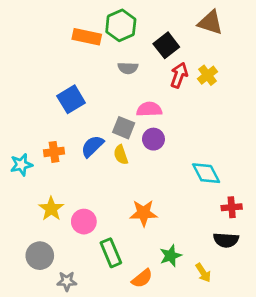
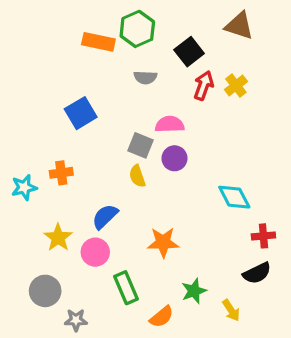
blue semicircle: (92, 146) -> (105, 217), moved
black semicircle: (226, 240) -> (257, 273), turned -30

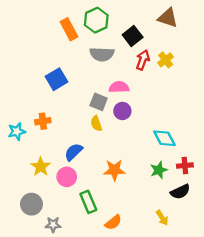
orange rectangle: (98, 42) -> (69, 29), turned 50
gray semicircle: (145, 77) -> (102, 54), size x1.5
green star: (194, 291) -> (159, 170), moved

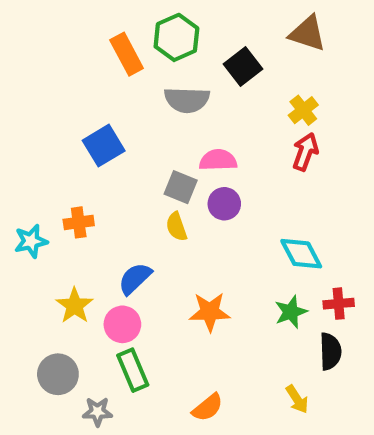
red arrow: (143, 60) -> (305, 152), moved
black semicircle: (180, 192) -> (330, 351), turned -66
green rectangle: (88, 202) -> (133, 370), moved

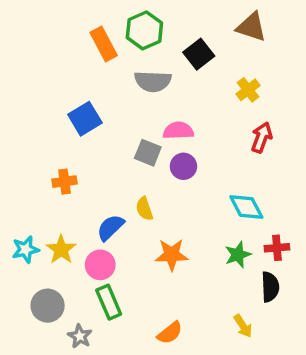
red arrow: (305, 152) -> (262, 137), moved
yellow semicircle: (176, 227) -> (144, 209), moved
cyan star: (31, 241) -> (25, 250), moved
gray star: (97, 412) -> (80, 336), turned 30

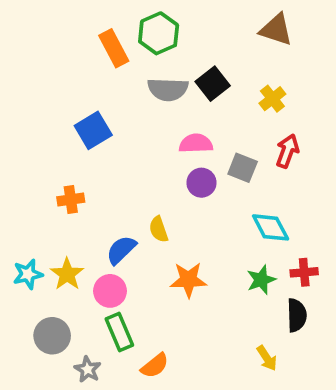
black square: (199, 54) -> (213, 84), moved
gray square: (148, 153) -> (243, 168), moved
orange semicircle: (170, 333) -> (155, 366), moved

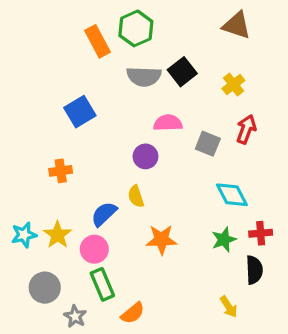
purple circle: (201, 183) -> (145, 156), moved

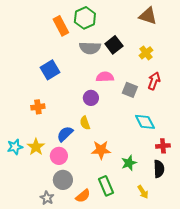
green star: (224, 240) -> (129, 163), moved
green rectangle: (102, 284) -> (106, 186), moved
gray circle: (45, 288) -> (63, 180), moved

